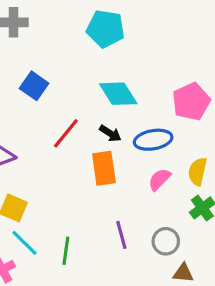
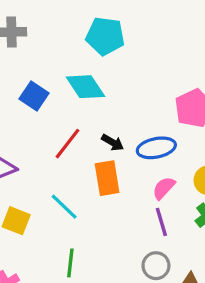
cyan diamond: (118, 94) -> (85, 87), moved
purple line: (121, 235) -> (161, 222), moved
gray circle: (166, 241) -> (156, 266), moved
cyan line: (25, 243) -> (64, 207), moved

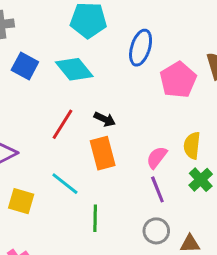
blue square: (34, 96) -> (25, 66), moved
blue ellipse: (156, 148) -> (141, 48), moved, turned -56
green line: (70, 263) -> (95, 218), moved

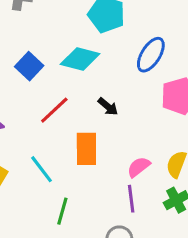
blue square: (25, 66) -> (29, 66), moved
cyan diamond: (74, 69) -> (80, 59), turned -51
black arrow: (105, 119) -> (108, 107), moved

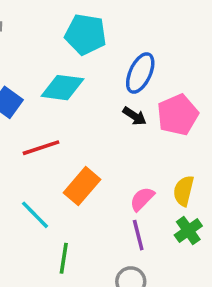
black arrow: (108, 107) -> (135, 116), moved
red line: (54, 110) -> (41, 148), turned 32
orange rectangle: (86, 149) -> (82, 186), turned 48

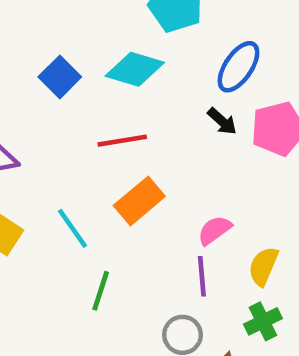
red line: (41, 148) -> (122, 141), moved
yellow semicircle: (184, 191) -> (263, 266), moved
green cross: (188, 231) -> (263, 321), moved

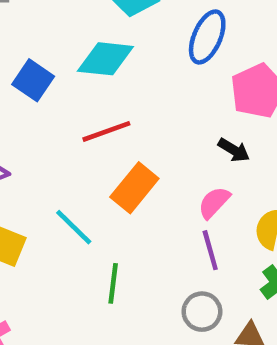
black arrow: (222, 121) -> (234, 150), moved

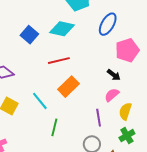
pink semicircle: (214, 203) -> (112, 95), moved

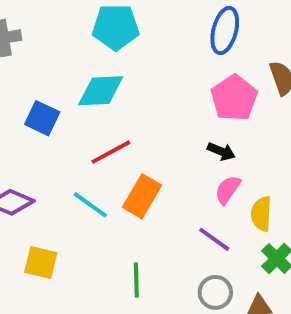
blue ellipse: (108, 24) -> (225, 30), moved
cyan line: (40, 101) -> (90, 205), moved
purple line: (99, 118) -> (214, 239), turned -30

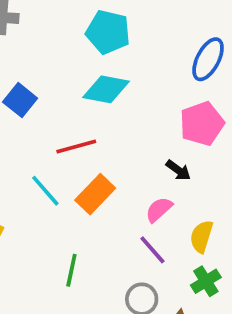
cyan diamond: (101, 91) -> (106, 89), moved
pink semicircle: (228, 190) -> (159, 210), moved

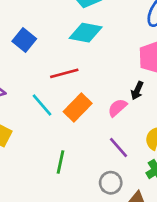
black arrow: (178, 170) -> (137, 91), turned 78
pink semicircle: (159, 210) -> (117, 108), moved

